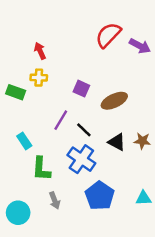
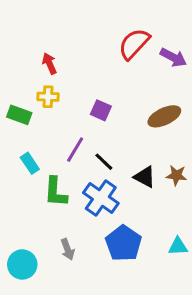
brown ellipse: (114, 101) -> (164, 116), moved
cyan rectangle: (24, 141) -> (30, 163), moved
green L-shape: (41, 169) -> (56, 192), moved

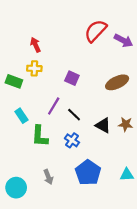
blue cross: (101, 198) -> (72, 140), size x0.6

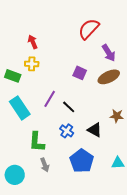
purple arrow: (123, 40) -> (109, 53), moved, turned 30
purple square: (72, 78) -> (80, 73), moved
cyan rectangle: (21, 116) -> (20, 108), size x1.6
black triangle: (103, 125) -> (95, 130), moved
green L-shape: (40, 136) -> (37, 142), moved

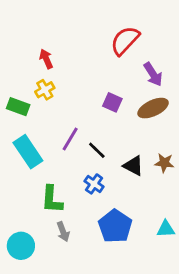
yellow cross: (32, 64) -> (45, 90), turned -32
black triangle: (95, 130) -> (133, 166), moved

